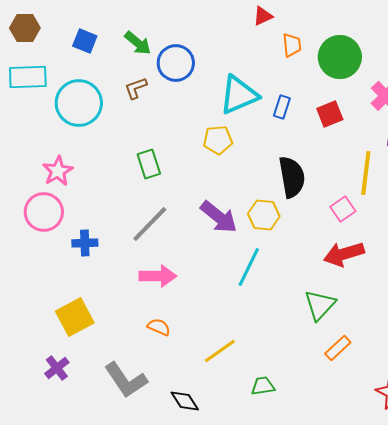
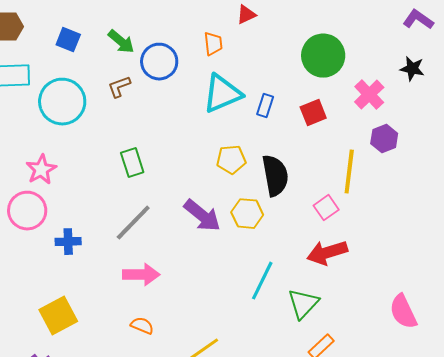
orange trapezoid: (292, 45) -> (213, 44), moved
yellow pentagon: (218, 140) -> (231, 160), moved
cyan line: (249, 267) -> (262, 281), moved

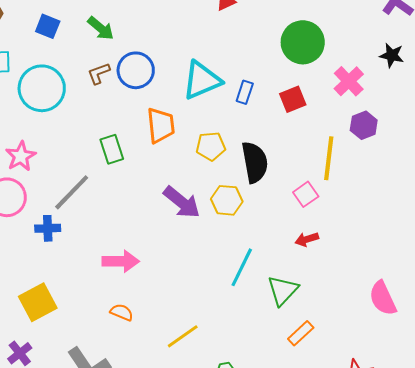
orange trapezoid: (213, 44) -> (161, 125), moved, size x1.5
blue circle: (159, 62) -> (136, 70), moved
gray line: (133, 223) -> (72, 192), moved
red arrow: (327, 253) -> (307, 239), size x0.6

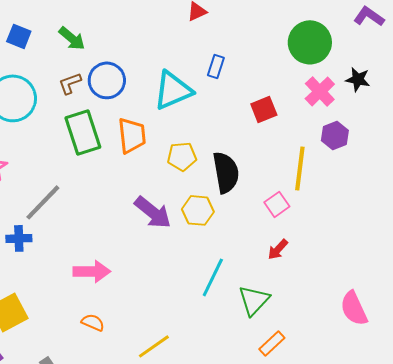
green circle: (303, 42) -> (310, 42), moved
black star: (392, 55) -> (358, 79), moved
blue rectangle: (245, 92) -> (216, 66), moved
green rectangle: (112, 149) -> (83, 132), moved, size x1.5
red arrow: (307, 239) -> (278, 249), turned -30

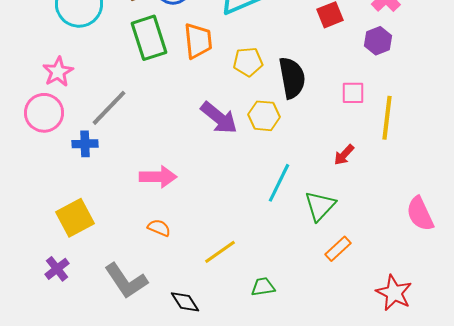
purple hexagon: (335, 135) -> (378, 41), moved
yellow line: (300, 168) -> (387, 118), moved
pink square: (277, 204) -> (353, 93), moved, turned 35

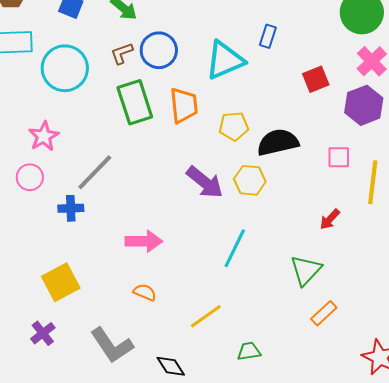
purple hexagon: (378, 41) -> (364, 105), size x1.4
black semicircle: (292, 78) -> (278, 142), turned -93
pink circle: (44, 113) -> (30, 177), size x0.7
cyan line: (279, 183) -> (235, 248), moved

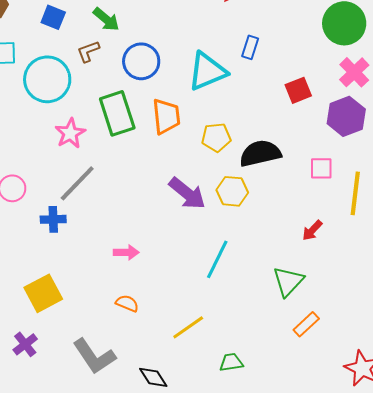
brown L-shape: (122, 53) -> (88, 51), moved
pink star: (44, 136) -> (70, 133), moved
pink arrow: (144, 241) -> (126, 252), size x0.7

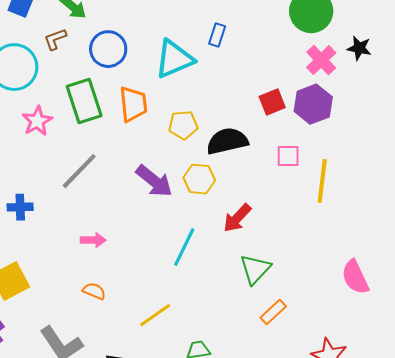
red square: (298, 90) -> (272, 102), moved
gray line: (77, 183) -> (79, 171), moved
red arrow: (312, 230) -> (237, 218), moved, size x1.4

